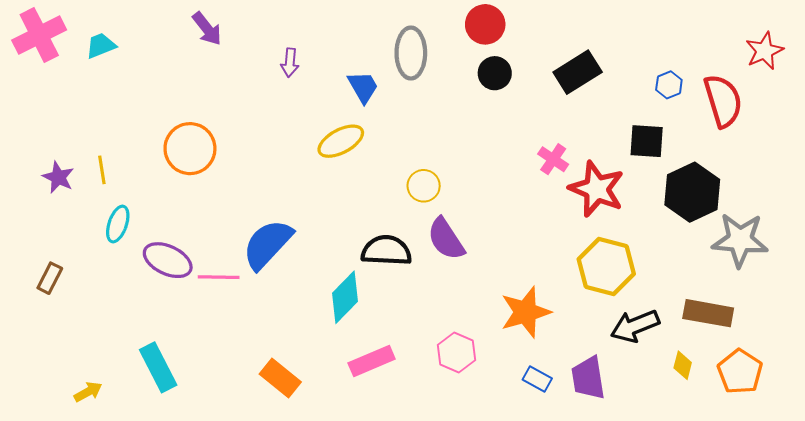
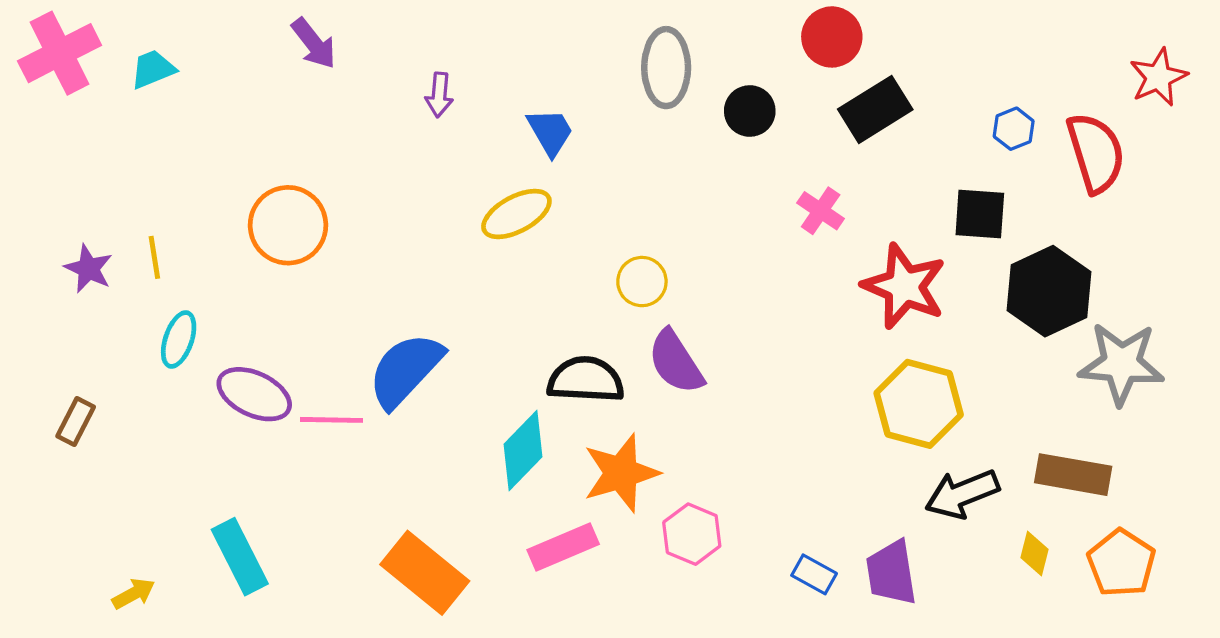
red circle: (485, 24) -> (832, 37), moved
gray ellipse: (411, 53) -> (666, 68), moved
pink cross: (553, 159) -> (821, 211), moved
orange star: (526, 312) -> (621, 473), moved
orange rectangle: (280, 378) -> (425, 573), size x1.4

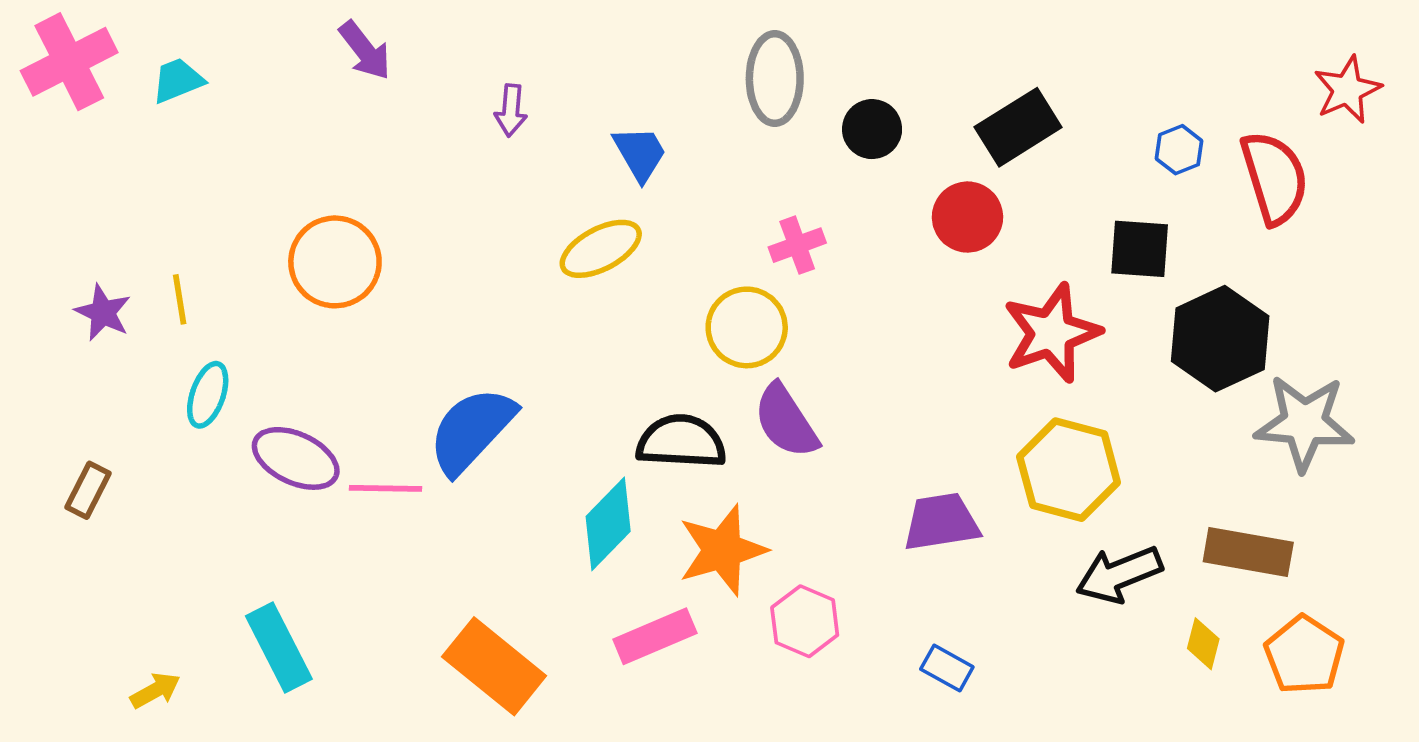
red circle: (832, 37) -> (967, 217), moved
pink cross: (821, 211) -> (797, 245), moved, turned 36
yellow circle: (642, 282) -> (747, 327), size x1.4
red star: (904, 286) -> (1052, 333), turned 30
purple trapezoid: (891, 573) -> (941, 522), moved, turned 90

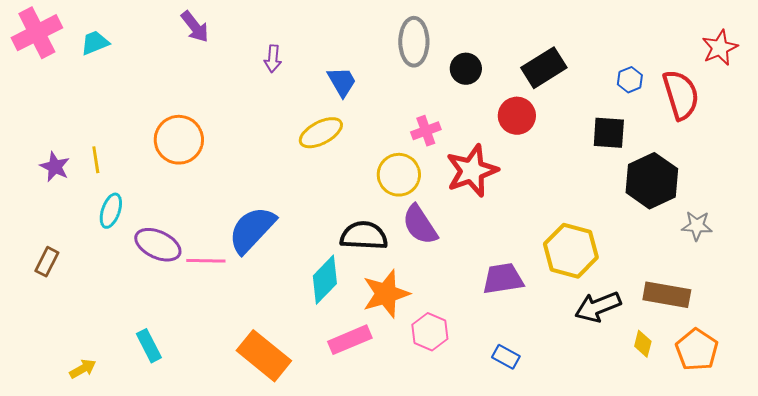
red star: (1052, 333) -> (472, 171), moved
gray star: (1304, 423) -> (697, 226), size x0.6
cyan rectangle: (279, 647) -> (149, 346), size x0.7

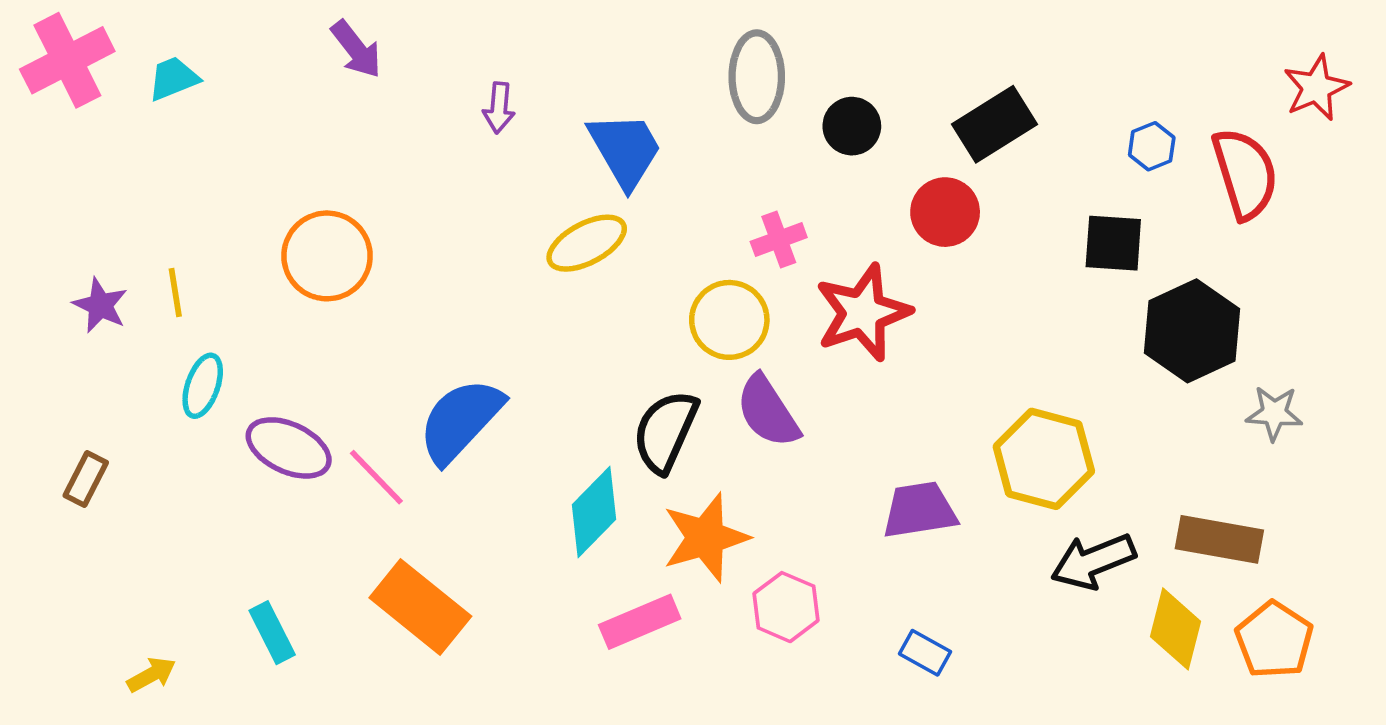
blue trapezoid: (342, 82) -> (625, 150), size x1.4
black semicircle: (364, 236) -> (665, 431), turned -69
pink line: (206, 261) -> (376, 477), turned 45
yellow diamond: (643, 344) -> (1175, 629), size x1.6
orange rectangle: (264, 356) -> (420, 607), moved

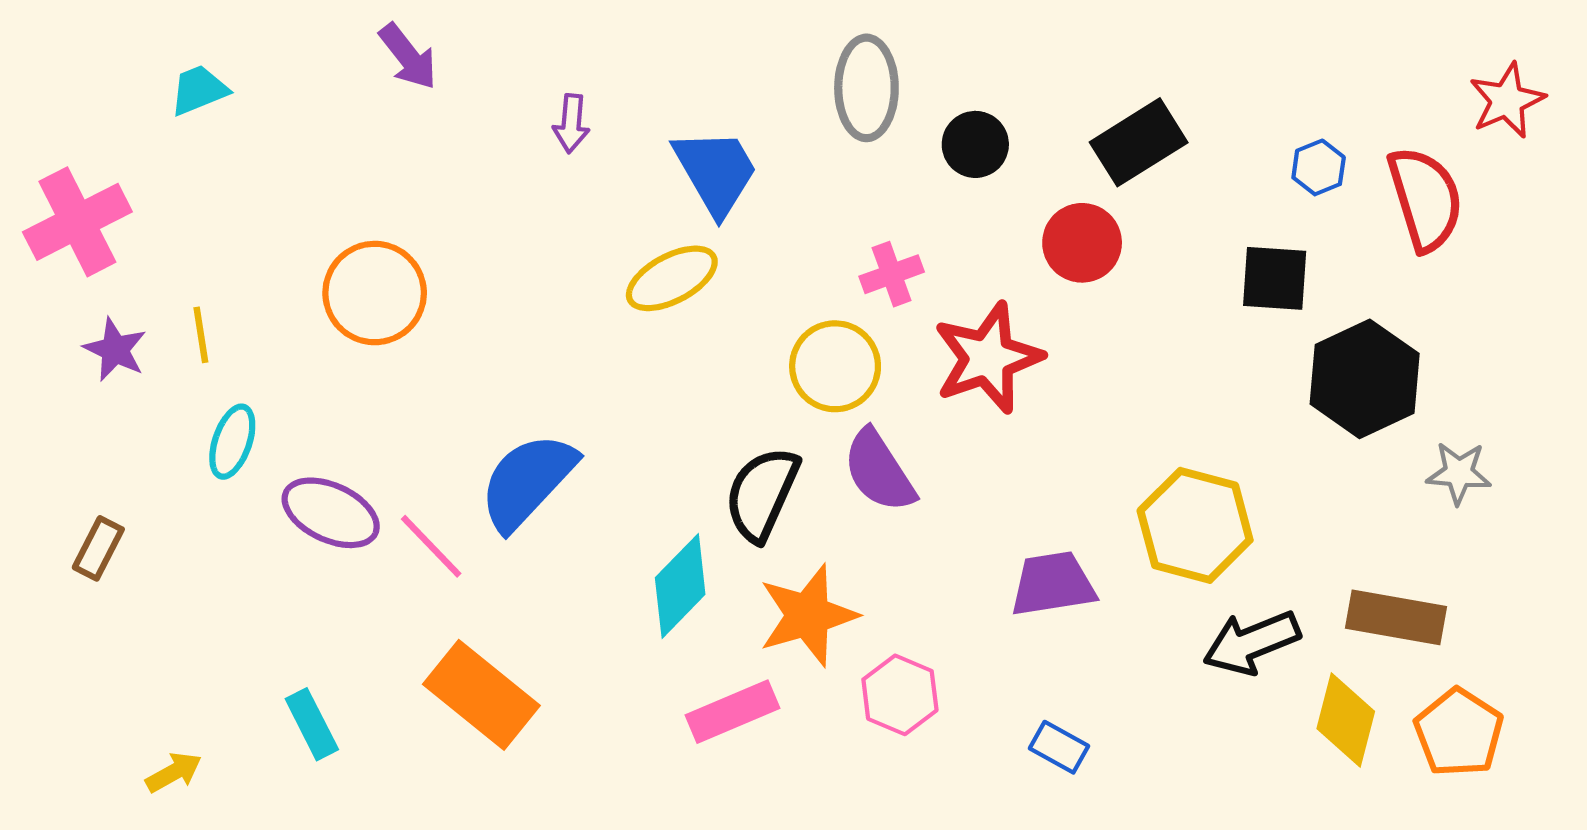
pink cross: (67, 60) -> (77, 222), moved

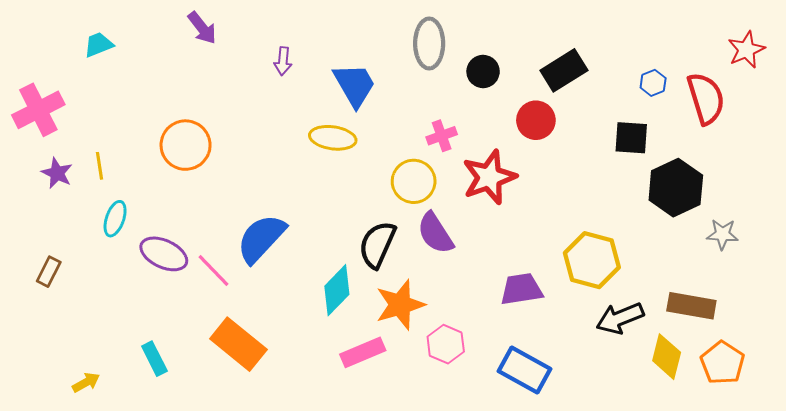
yellow ellipse: (672, 278) -> (333, 138), turned 36
blue rectangle: (1059, 747) -> (525, 370), size x1.8

